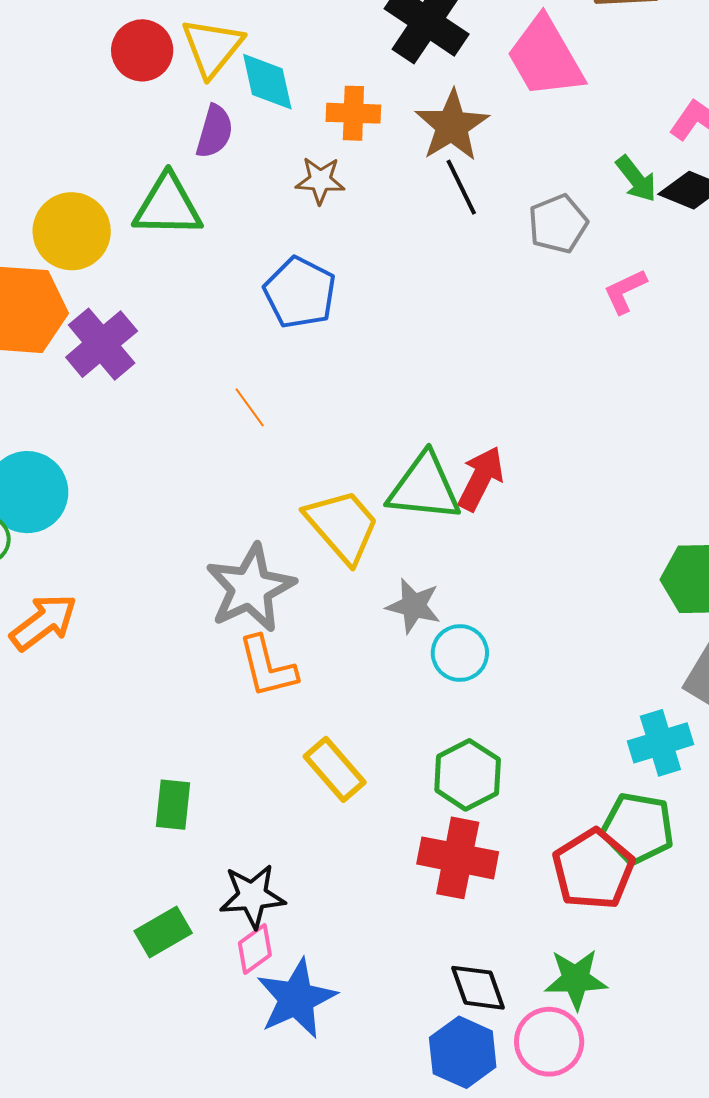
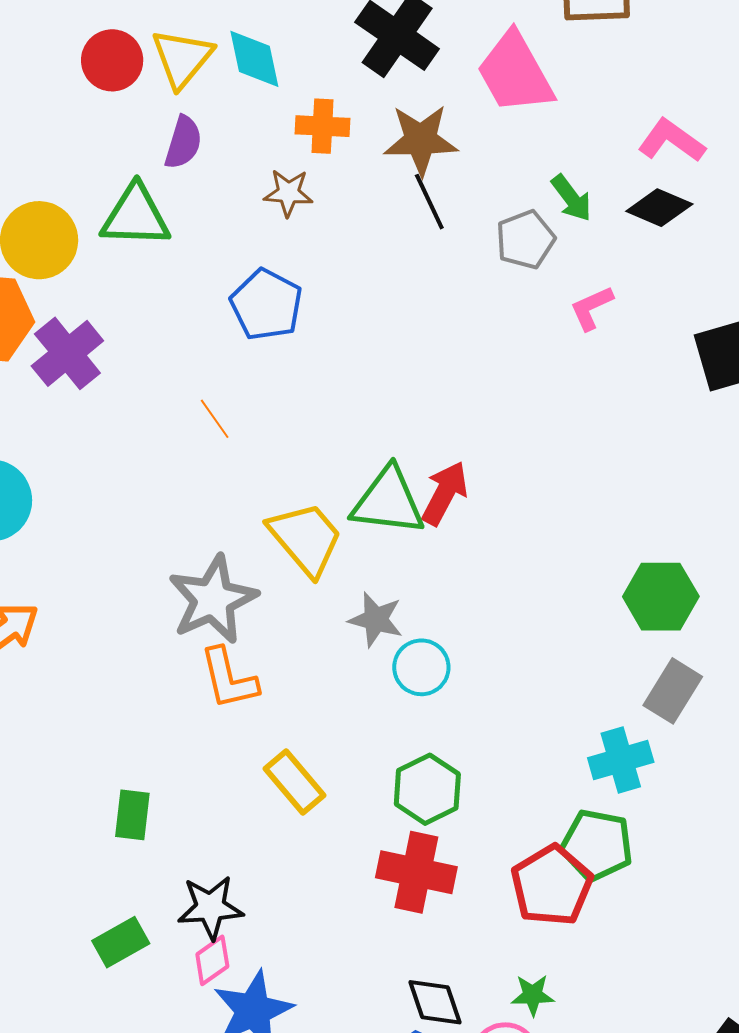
cyan diamond: (267, 82) -> (254, 59), moved
brown star: (452, 126) -> (421, 140), turned 30
green arrow: (636, 179) -> (571, 198), moved
green star: (576, 979) -> (533, 995), size x0.7

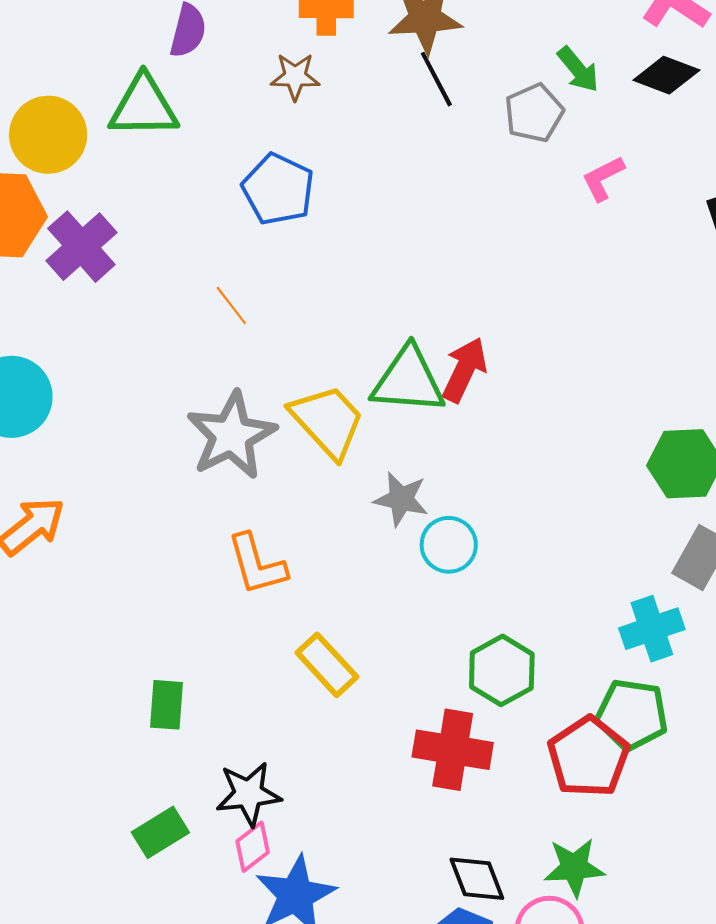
gray star: (213, 599) -> (231, 435), moved
green hexagon: (427, 789) -> (502, 670), moved
green star: (533, 995) -> (574, 867), size x1.4

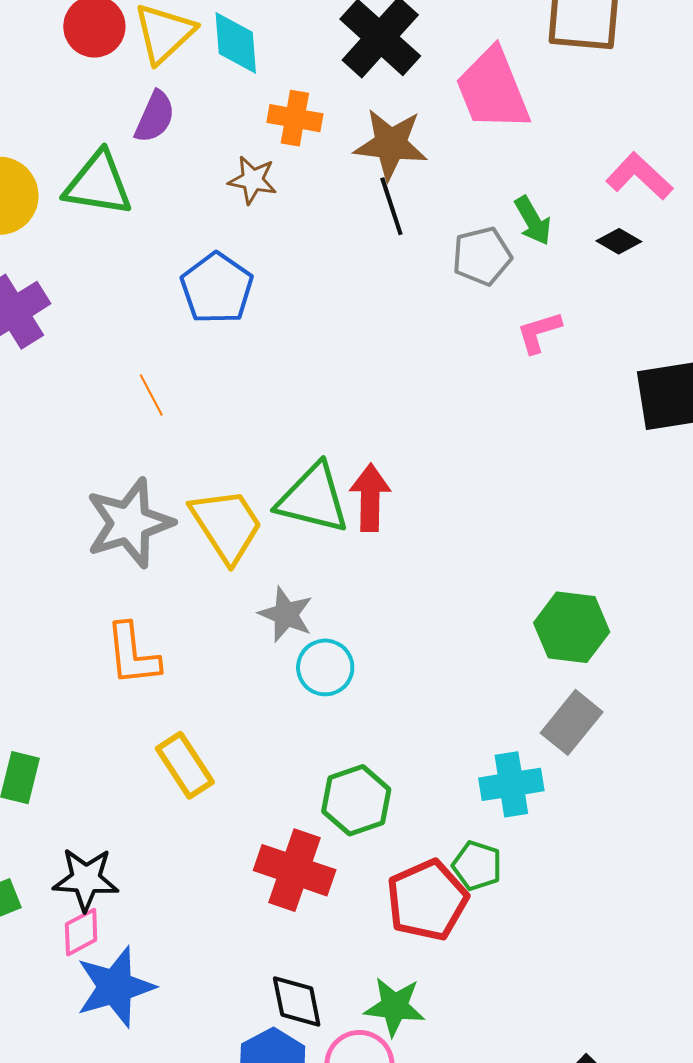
black diamond: (666, 75) -> (619, 241), size x0.7
red arrow: (464, 370) -> (370, 498), turned -34
green pentagon: (632, 715) -> (477, 866), size x0.7

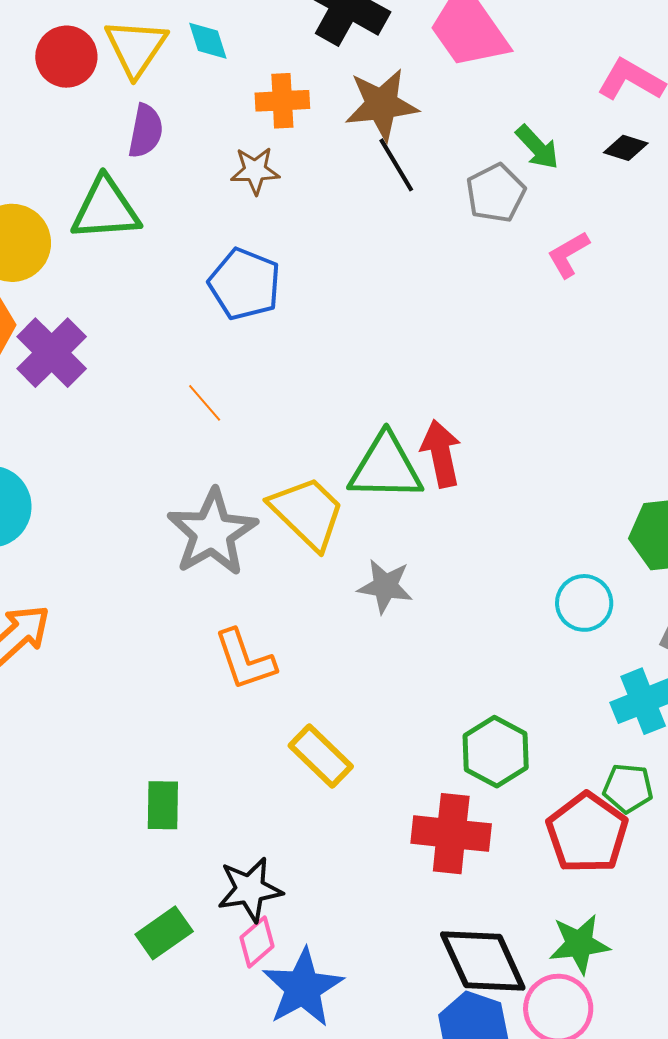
cyan diamond: (236, 43) -> (208, 41), size x0.7
cyan circle: (325, 667) -> (584, 603), moved
black diamond: (297, 1001) -> (483, 961), size x1.5

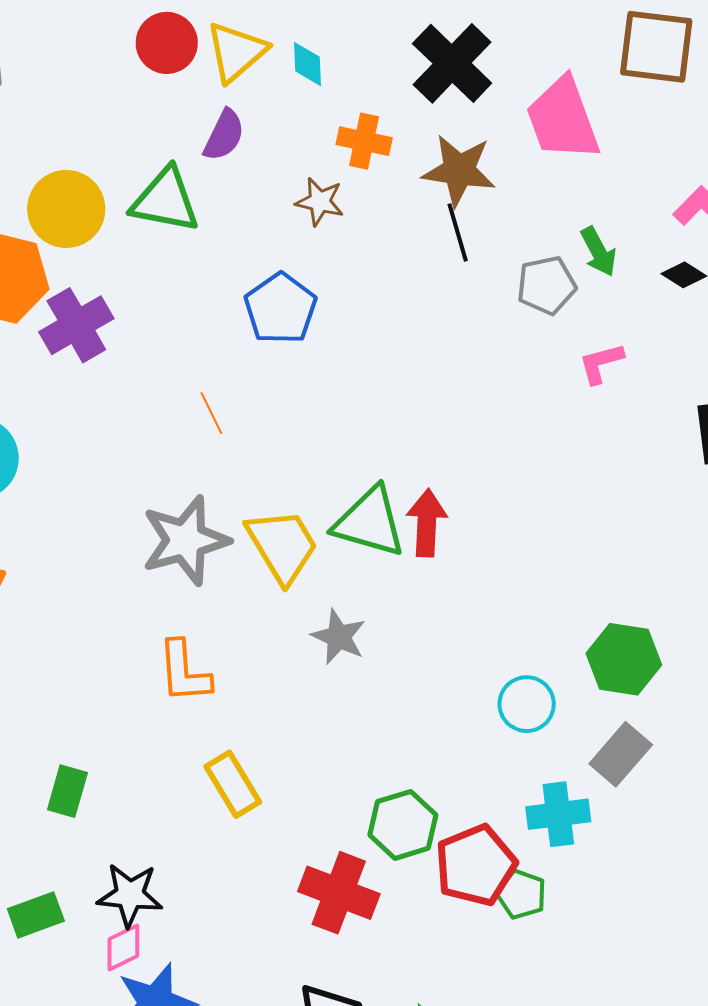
red pentagon: (587, 833) -> (476, 865), moved

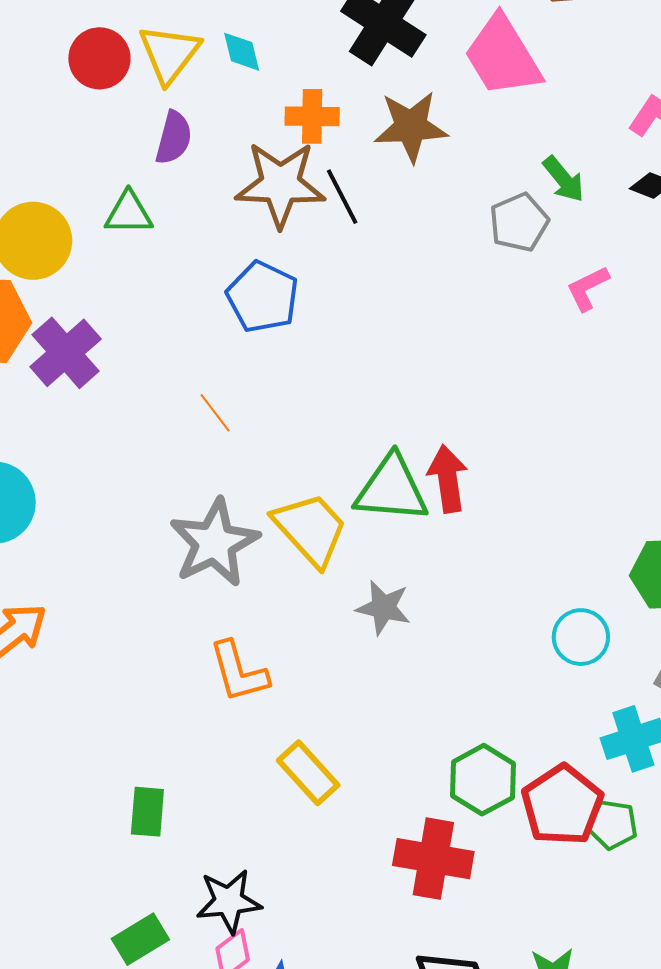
green triangle: (165, 200) -> (129, 213), size x0.7
brown star: (320, 202) -> (280, 184), size x1.8
black line: (458, 232) -> (342, 197), moved

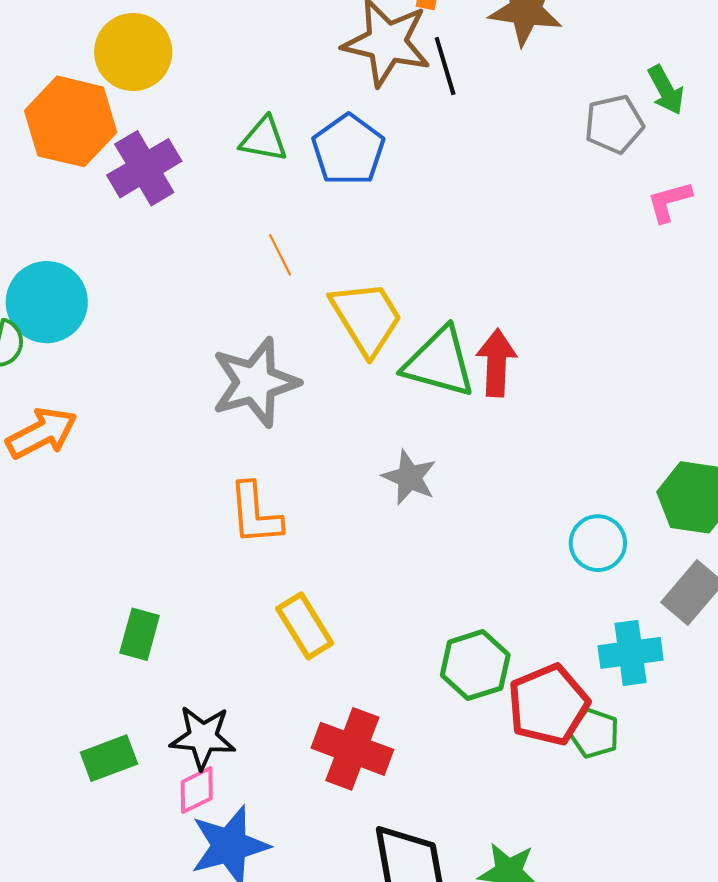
green triangle: (129, 213) -> (264, 139), moved
yellow trapezoid: (310, 529) -> (366, 318), moved
red cross: (433, 859) -> (352, 749), moved

